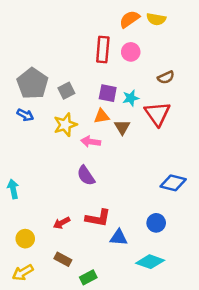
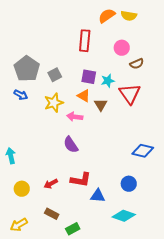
pink circle: (131, 52) -> (122, 48), moved
orange triangle: (102, 116) -> (84, 96), turned 40
yellow circle: (25, 239) -> (22, 189), moved

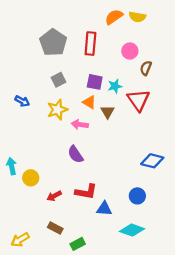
brown semicircle: (137, 64) -> (146, 68), turned 136
gray pentagon: (27, 69) -> (53, 42), moved
yellow circle: (22, 189) -> (31, 178), moved

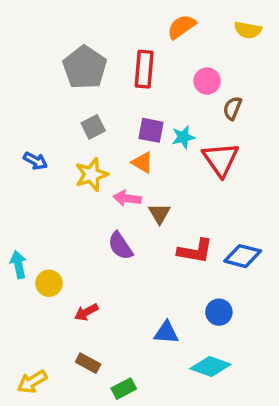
yellow semicircle: (137, 17) -> (248, 30), moved
brown triangle: (107, 112) -> (159, 214), moved
red L-shape: (86, 192) -> (195, 251), moved

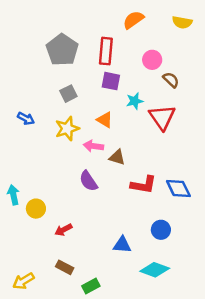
brown semicircle: (233, 108) -> (171, 80), turned 112
purple square: (151, 130) -> (111, 81), moved
brown triangle: (159, 214) -> (117, 157), turned -42
blue diamond: (243, 256) -> (178, 189), turned 50

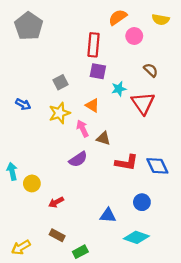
gray pentagon: (62, 50) -> (29, 26), moved
pink circle: (152, 60) -> (134, 36), moved
pink arrow: (93, 146) -> (83, 128), turned 56
purple semicircle: (88, 181) -> (78, 159), turned -90

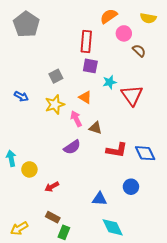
brown semicircle: (151, 70) -> (139, 51), moved
cyan diamond: (136, 237) -> (113, 227), moved, turned 45
green rectangle: (80, 252) -> (64, 232), moved, turned -40

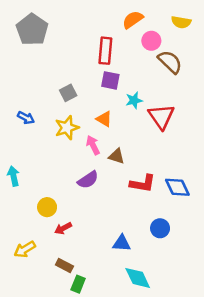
brown semicircle: (139, 51) -> (170, 62), size x1.5
cyan arrow: (11, 158) -> (14, 176), moved
yellow circle: (29, 169) -> (47, 207), moved
yellow arrow: (19, 228) -> (25, 249), moved

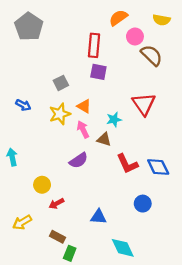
cyan star: (134, 100) -> (114, 119), moved
orange triangle: (104, 119) -> (84, 106), moved
red L-shape: (143, 184) -> (127, 164), turned 55
blue triangle: (122, 243) -> (98, 217), moved

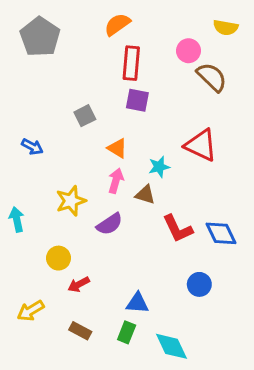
orange semicircle: (118, 18) -> (117, 24), moved
red triangle: (144, 104) -> (201, 145), turned -30
yellow star: (60, 114) -> (71, 201), moved
pink arrow: (83, 129) -> (116, 181), turned 42
green rectangle: (70, 253) -> (127, 332), moved

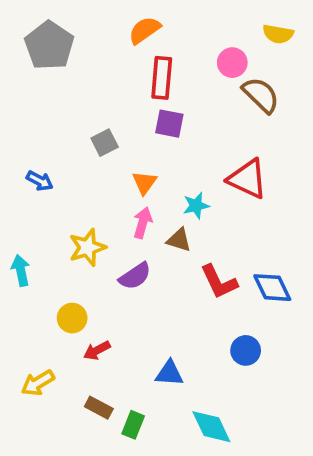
orange triangle: (117, 148) -> (145, 183), turned 35
green rectangle: (127, 332) -> (133, 425), moved

